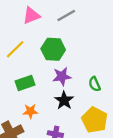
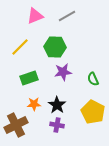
black star: (64, 100) -> (57, 105), moved

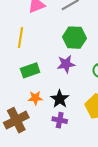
yellow line: (20, 47) -> (21, 38), turned -36
green hexagon: (55, 47) -> (74, 38), moved

